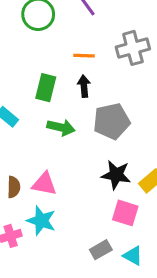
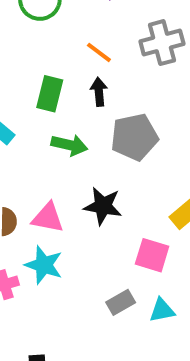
orange line: (84, 56) -> (99, 52), turned 35
black star: (116, 175) -> (103, 206), moved
cyan triangle: (133, 256) -> (162, 310), turned -40

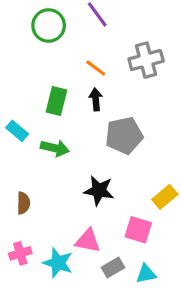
green arrow: (69, 145) -> (55, 148), moved
pink triangle: (48, 218) -> (88, 241), moved
cyan star: (44, 265) -> (58, 263), moved

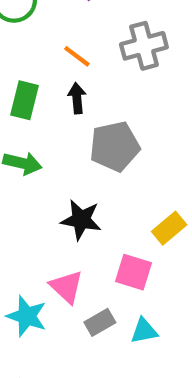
pink triangle: (88, 241) -> (66, 287), turned 32

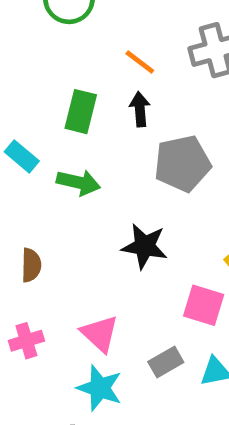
pink triangle: (66, 287) -> (100, 334), moved
cyan star: (27, 316) -> (100, 388), moved

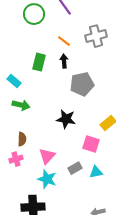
green arrow: (78, 182) -> (21, 105), moved
brown semicircle: (31, 265) -> (22, 139), moved
pink triangle: (100, 334) -> (47, 156), turned 30

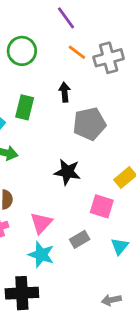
green circle: (34, 14) -> (22, 51), moved
orange line: (64, 41) -> (77, 52), moved
green rectangle: (39, 62) -> (25, 107), moved
cyan triangle: (96, 172) -> (120, 246), moved, turned -40

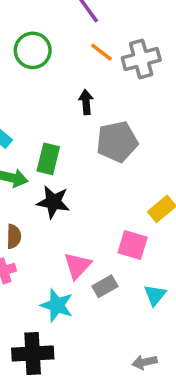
green rectangle: (25, 107) -> (48, 159), moved
black star: (67, 172) -> (53, 202), moved
pink triangle: (41, 223) -> (77, 266), moved

